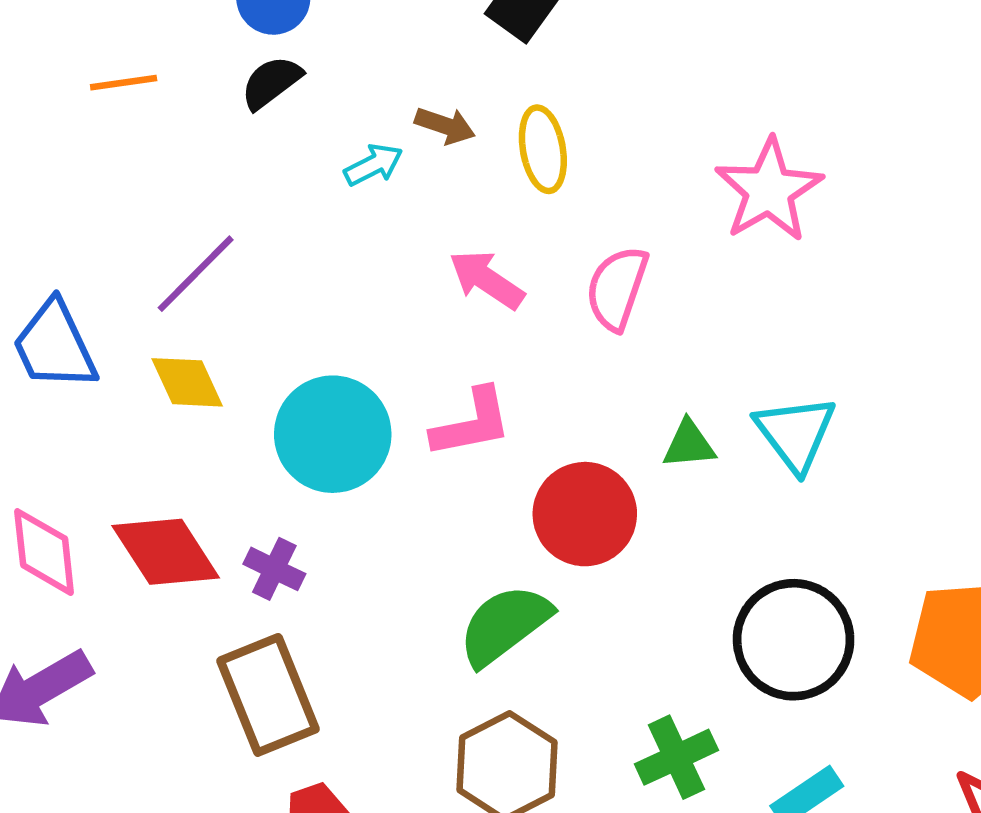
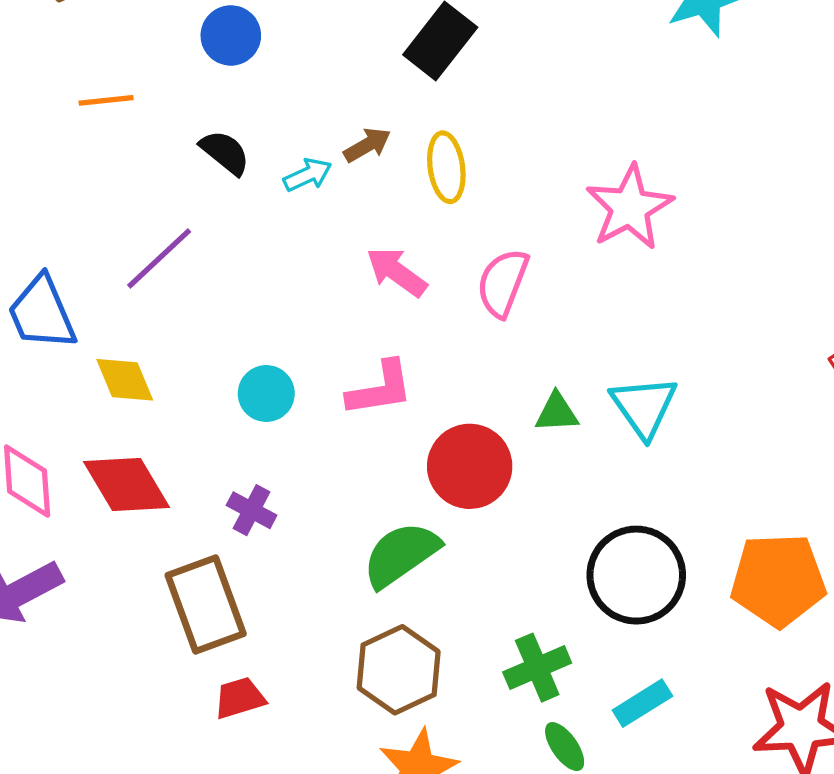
black semicircle: (271, 82) -> (225, 152), moved, turned 74
brown arrow: (445, 126) -> (367, 145), turned -51
yellow diamond: (187, 382) -> (125, 380), moved
cyan circle: (333, 434) -> (266, 394), size x0.6
purple cross: (274, 569) -> (252, 510), moved

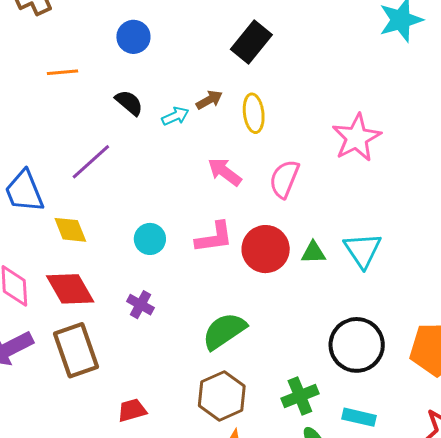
red circle: (470, 466) -> (266, 249), moved
brown rectangle: (206, 604) -> (76, 350), moved
cyan rectangle: (642, 703) -> (359, 417), turned 44

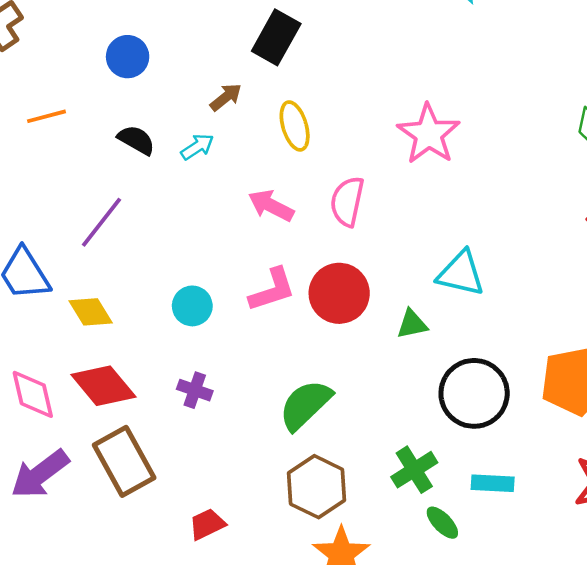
brown arrow: (209, 100) -> (226, 97), moved
cyan triangle: (363, 250) -> (461, 273), turned -33
green triangle: (313, 253) -> (412, 324), moved

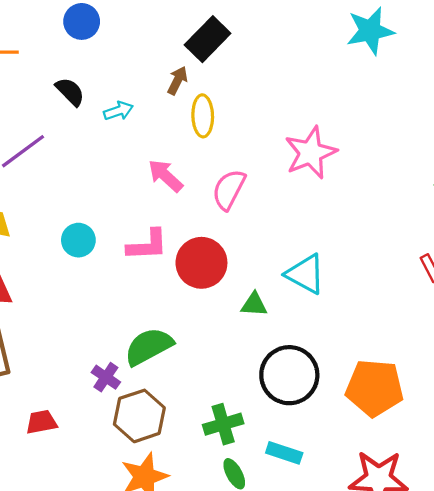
brown arrow: (226, 97) -> (177, 80), moved, turned -40
purple cross: (195, 390) -> (106, 377), moved

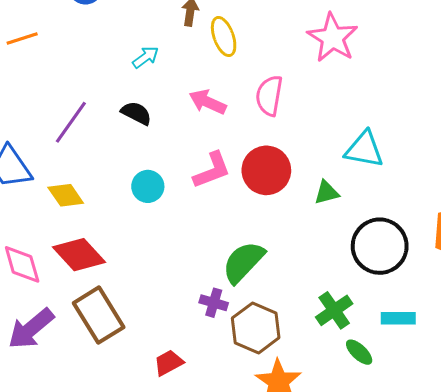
black semicircle: (70, 92) -> (136, 113), moved

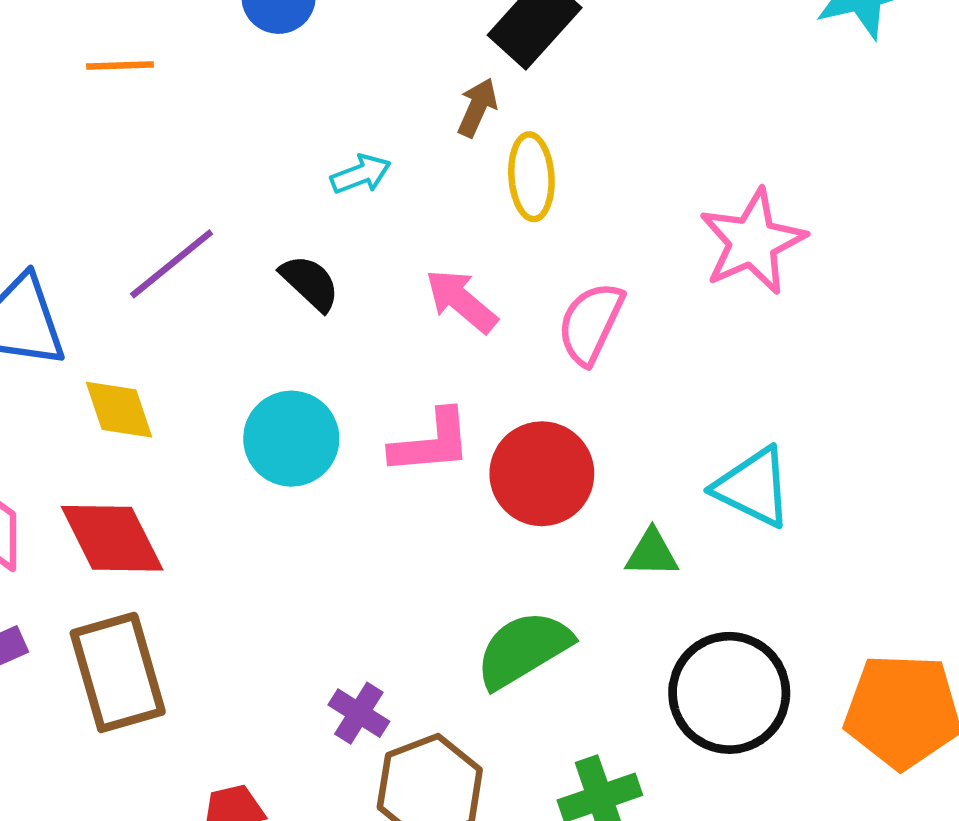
cyan circle: (148, 186) -> (291, 439), size x1.4
green semicircle: (243, 262) -> (523, 649), moved

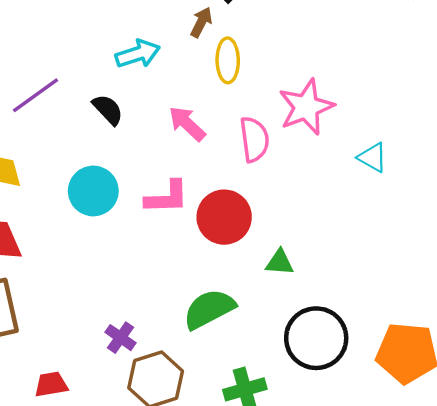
cyan arrow: (361, 174) -> (138, 54), size x1.4
pink star: (753, 242) -> (306, 107), moved
pink semicircle: (591, 323) -> (254, 139), turned 144
cyan triangle: (753, 487) -> (373, 157), moved, size x0.7

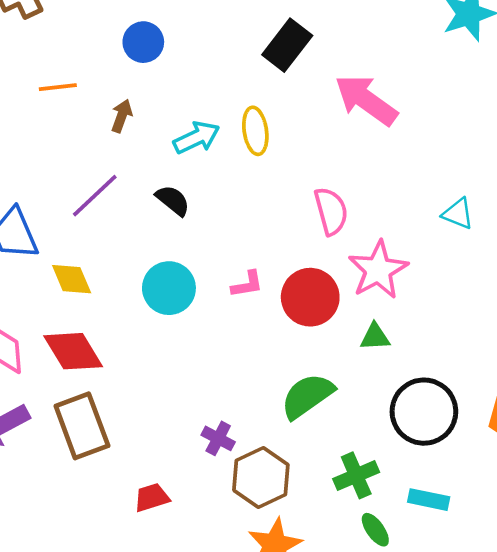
brown arrow: (201, 22) -> (122, 116), moved
yellow ellipse: (228, 60) -> (255, 131), moved
pink star: (306, 107) -> (378, 270), moved
pink arrow: (187, 124) -> (366, 100), moved, size x1.5
pink L-shape: (167, 197) -> (247, 284), size x0.7

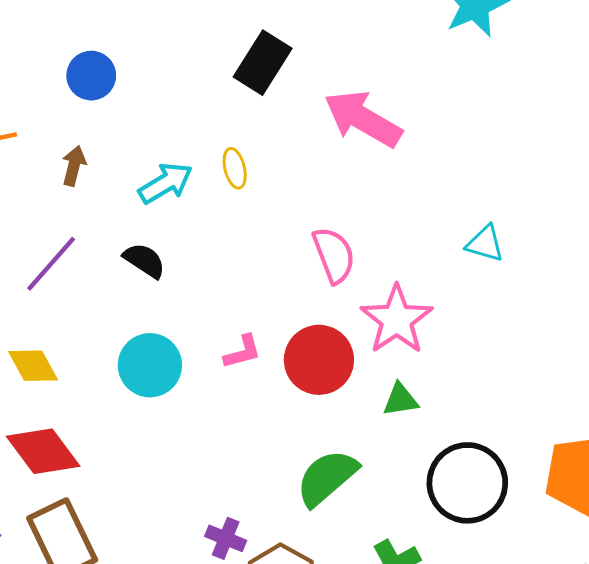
yellow ellipse: (255, 131) -> (235, 168), size x0.7

